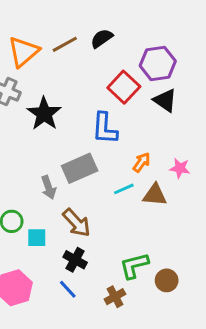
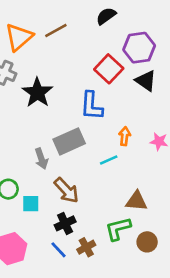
black semicircle: (102, 38) -> (106, 16), moved
orange arrow: (142, 162) -> (125, 136), turned -30
brown triangle: (155, 195) -> (136, 201), moved
black cross: (75, 260) -> (65, 223), turned 36
brown cross: (115, 297) -> (86, 247), moved

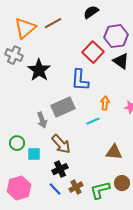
green L-shape: (118, 229) -> (100, 190), moved

